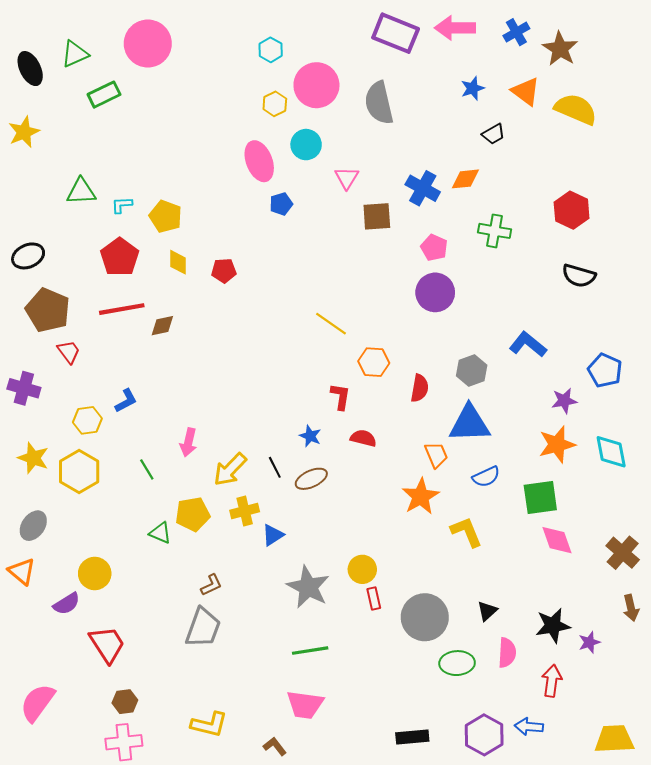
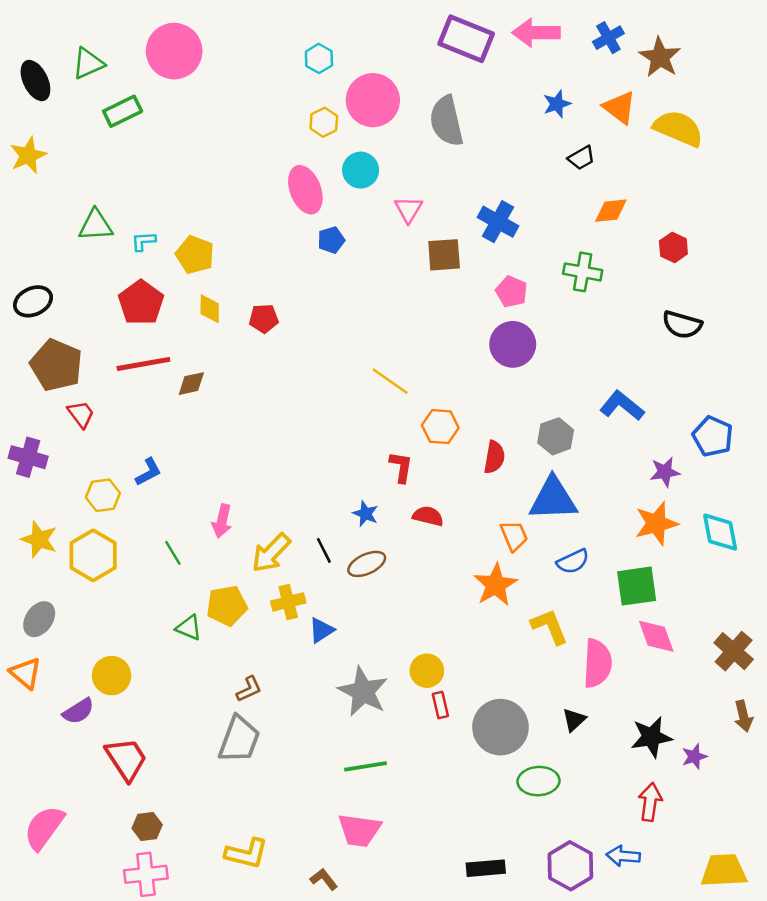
orange diamond: (465, 179) -> (611, 211), moved
red hexagon: (572, 210) -> (673, 247), size x0.7
pink semicircle: (507, 653) -> (597, 663), moved, size x1.4

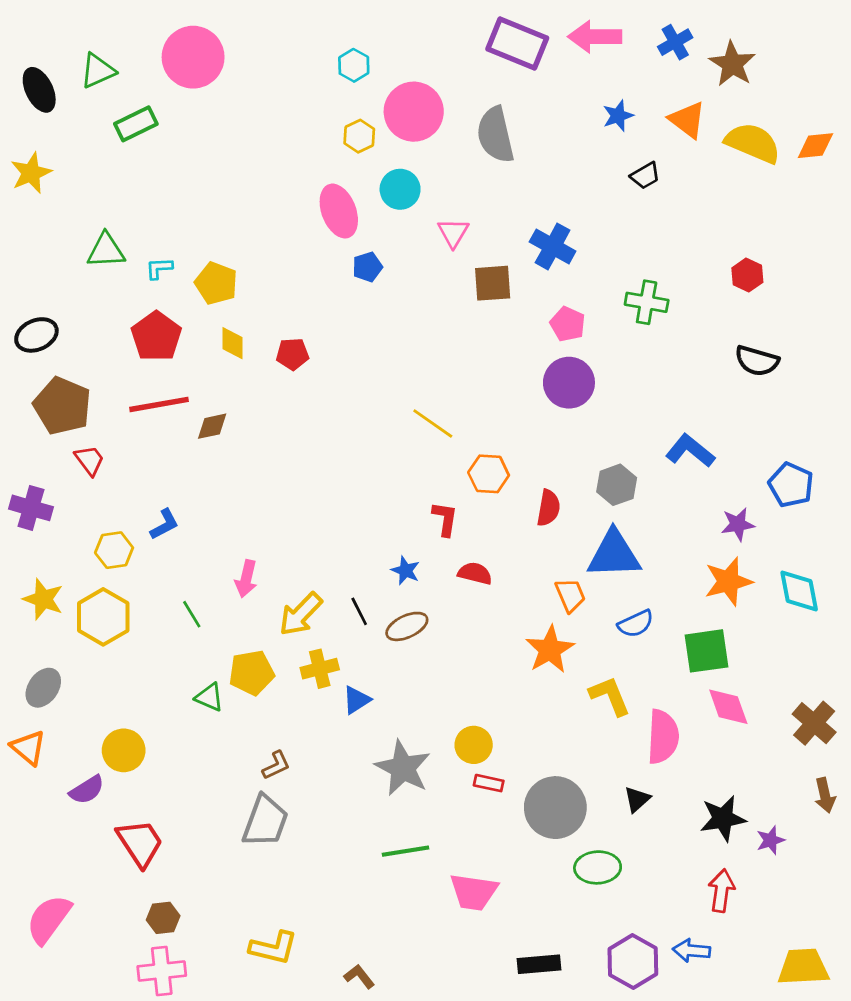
orange diamond: (611, 211) -> (815, 146), moved
red rectangle: (440, 705) -> (489, 783), turned -65
pink trapezoid: (359, 830) -> (474, 892), moved

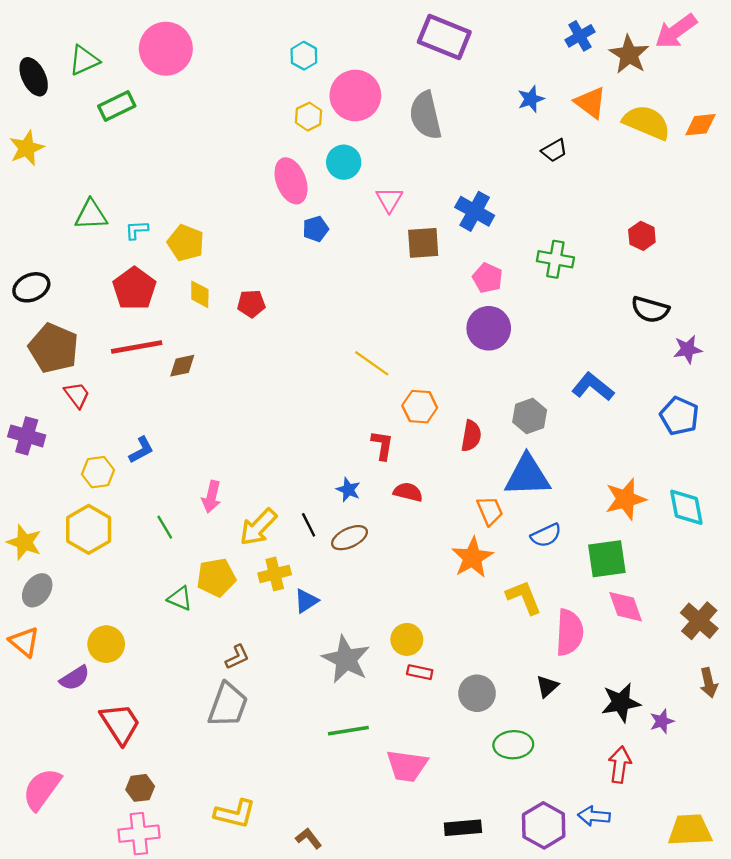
pink arrow: (595, 37) -> (676, 31), moved, turned -36
purple star: (738, 524) -> (688, 349), moved
yellow star: (43, 599) -> (24, 542), moved
gray circle: (555, 808) -> (477, 693), size x0.7

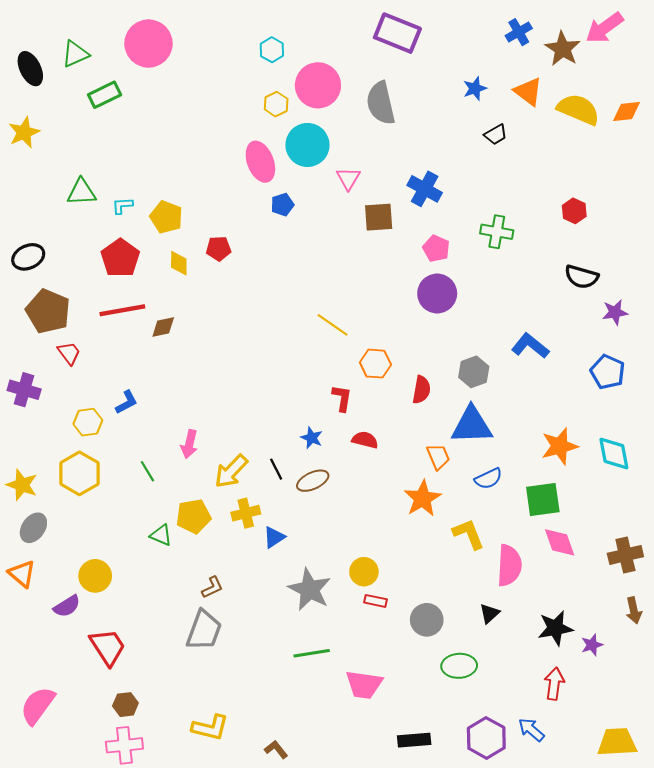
cyan circle: (344, 162) -> (307, 145), size x1.4
red pentagon: (251, 304) -> (219, 249), moved
brown cross: (699, 621) -> (625, 555), turned 36
blue arrow: (594, 816) -> (531, 730), turned 36

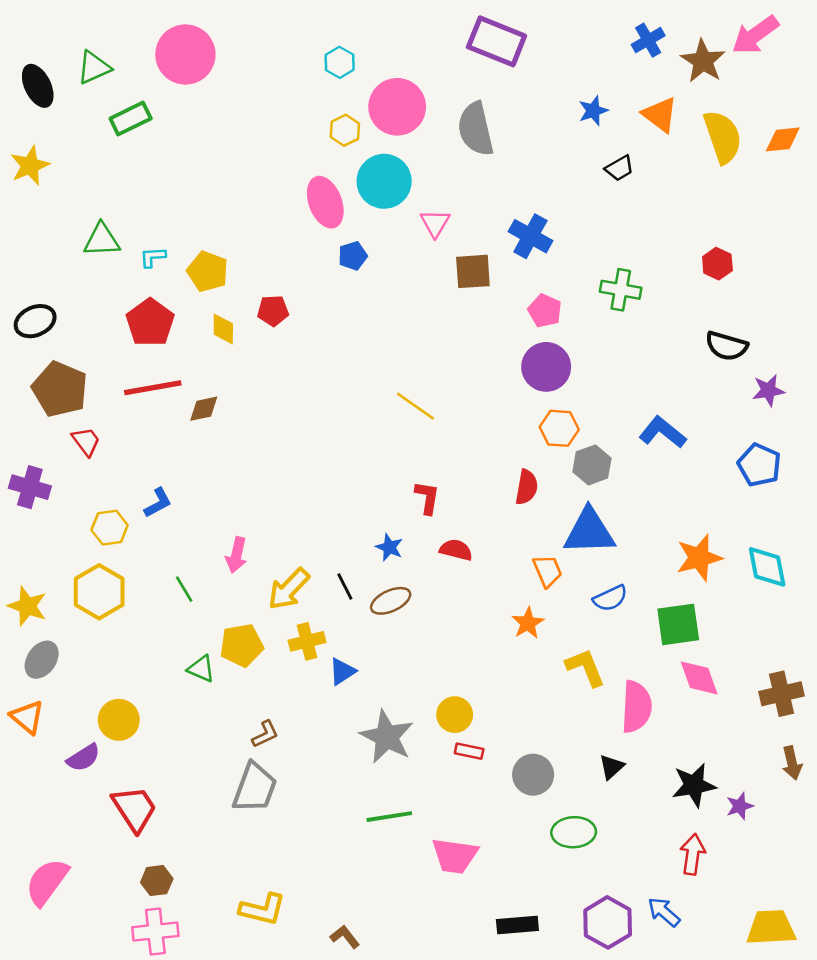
yellow semicircle: (578, 109) -> (723, 137), turned 48
orange hexagon: (375, 364) -> (559, 428), moved
orange star: (423, 498) -> (528, 623), size x0.7

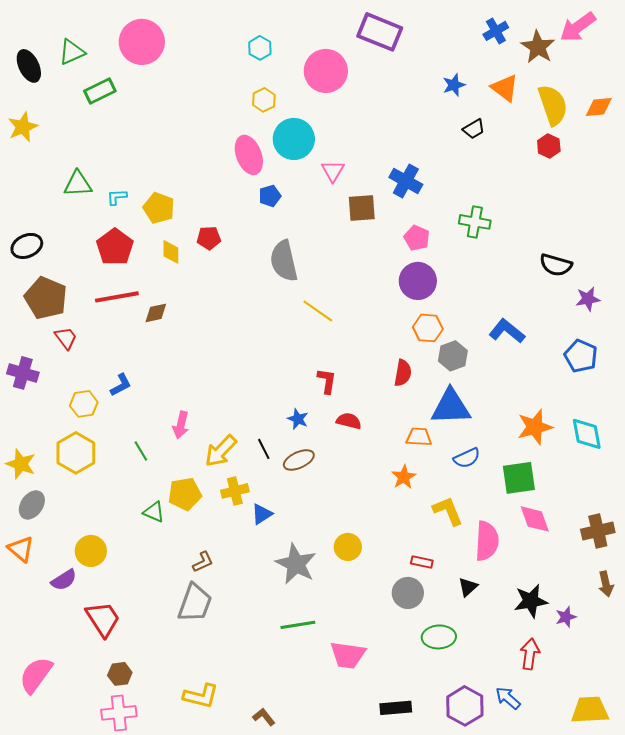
pink circle: (397, 107) -> (326, 71), moved
gray semicircle: (476, 129) -> (284, 261), moved
red hexagon: (717, 264) -> (549, 146), moved
orange trapezoid: (547, 571) -> (419, 437), turned -64
red rectangle: (469, 751) -> (422, 562), moved

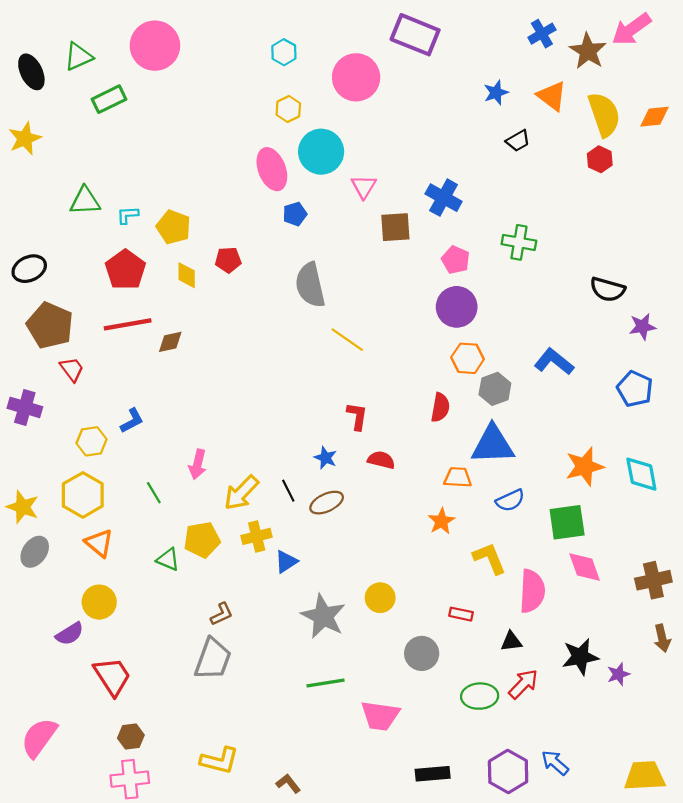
orange triangle: (21, 549) -> (99, 543), moved
black triangle: (468, 587) -> (511, 641), turned 35
gray circle: (408, 593) -> (422, 653), moved
red arrow: (530, 654) -> (523, 684), moved, turned 36

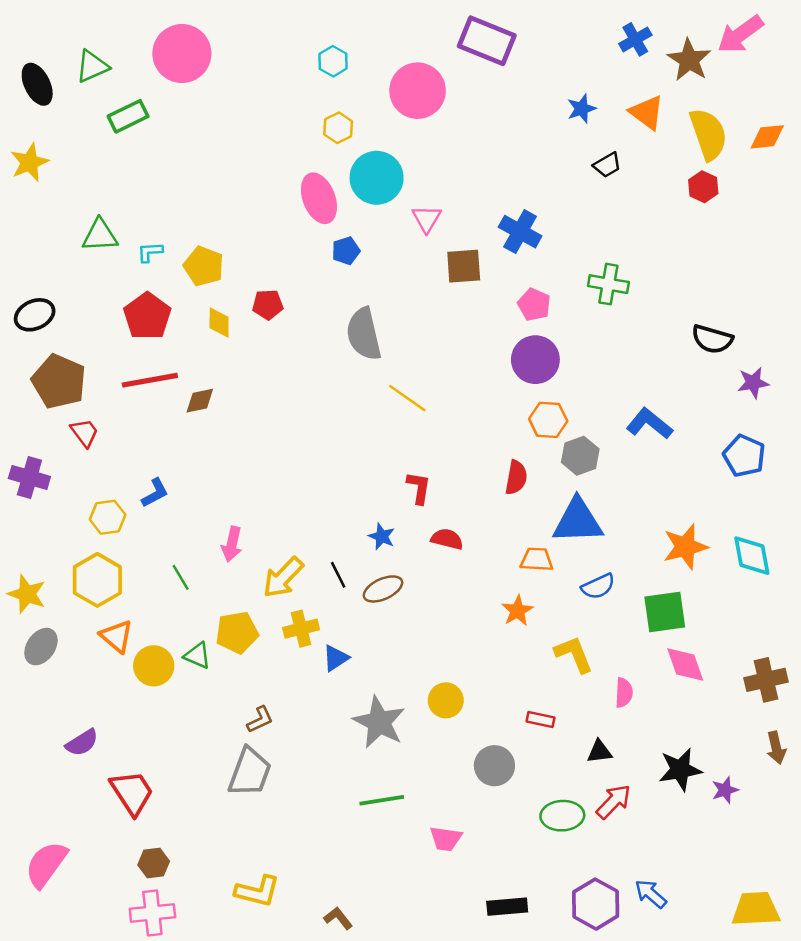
pink semicircle: (532, 591) -> (624, 693), size x0.6
yellow circle: (99, 602) -> (154, 666), moved
pink trapezoid: (380, 716) -> (446, 839), size x0.7

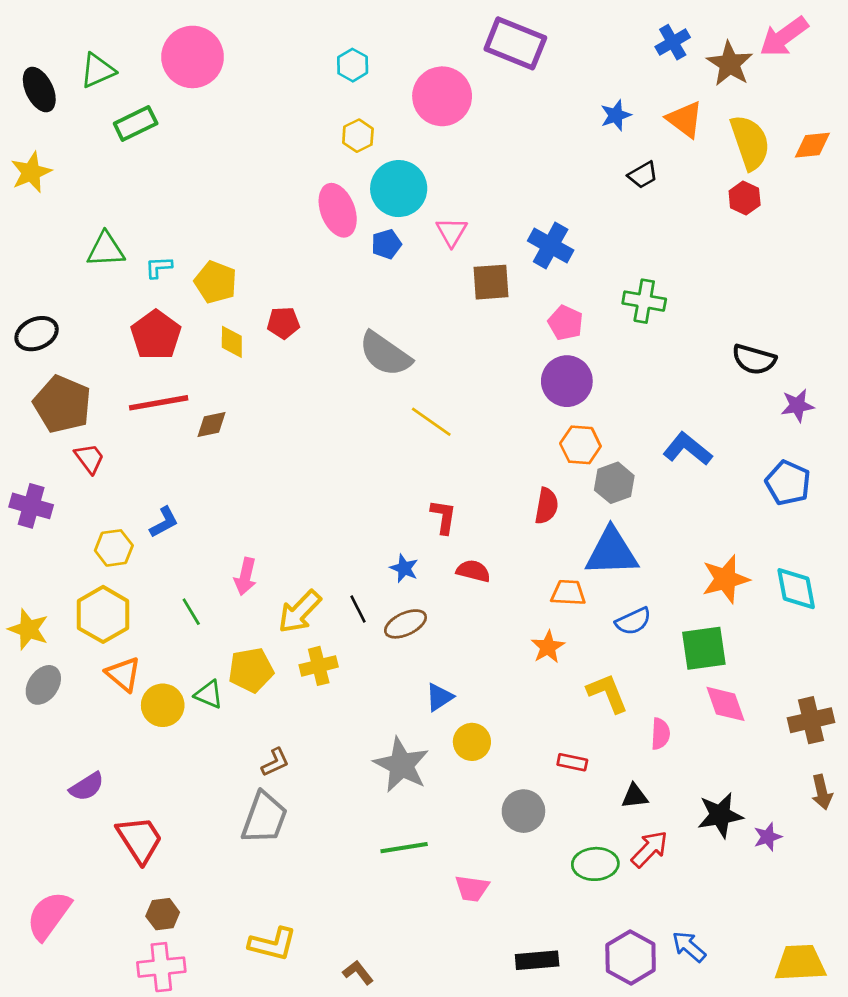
blue pentagon: (346, 251) -> (386, 244), moved
gray semicircle: (364, 334) -> (385, 354), turned -42
blue triangle: (336, 658) -> (439, 697), moved

